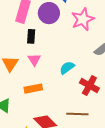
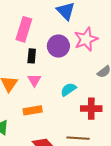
purple circle: (49, 13) -> (58, 46), moved
red cross: (89, 86) -> (91, 109), turned -30

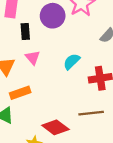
orange rectangle: (33, 110) -> (20, 93), moved

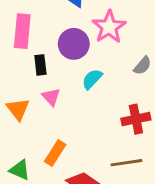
cyan semicircle: (72, 61) -> (92, 79), moved
orange rectangle: (20, 93) -> (55, 153), moved, turned -36

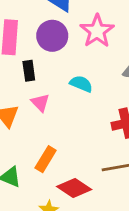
purple circle: (74, 44) -> (52, 36), moved
cyan semicircle: (92, 79) -> (81, 84), turned 70

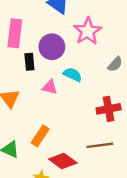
purple circle: (52, 36) -> (52, 47), moved
pink triangle: (40, 103) -> (50, 87), moved, turned -35

